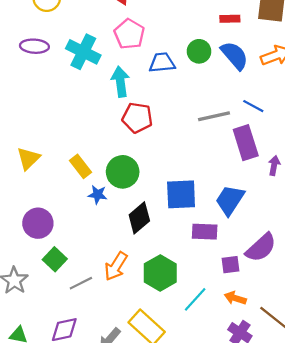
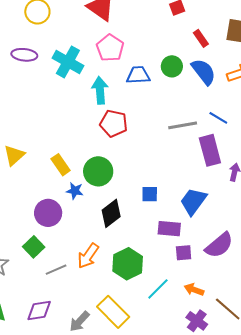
red rectangle: (230, 19) -> (201, 38), turned 54
blue square: (181, 194) -> (150, 194), size x0.6
purple circle: (38, 223) -> (48, 213), moved
purple square: (231, 265) -> (184, 253), moved

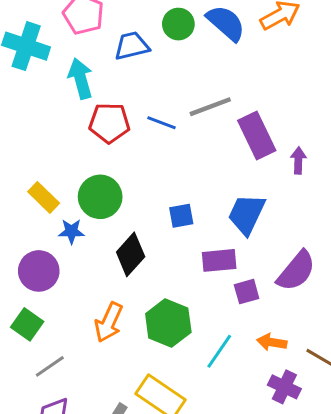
blue line: (218, 118) -> (162, 123), moved
gray line: (56, 270) -> (50, 366), moved

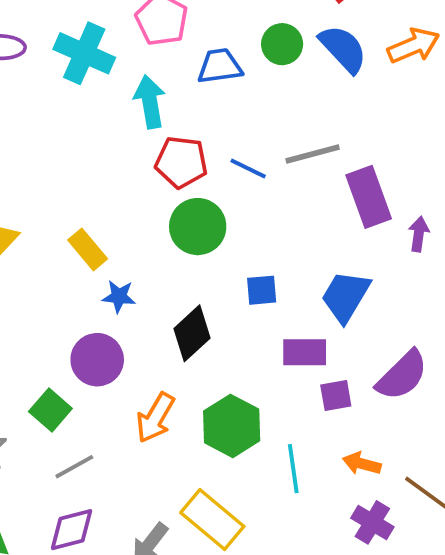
green circle: (100, 197) -> (198, 227), moved
purple circle: (39, 271) -> (97, 360), moved
cyan line: (219, 351) -> (293, 469), turned -48

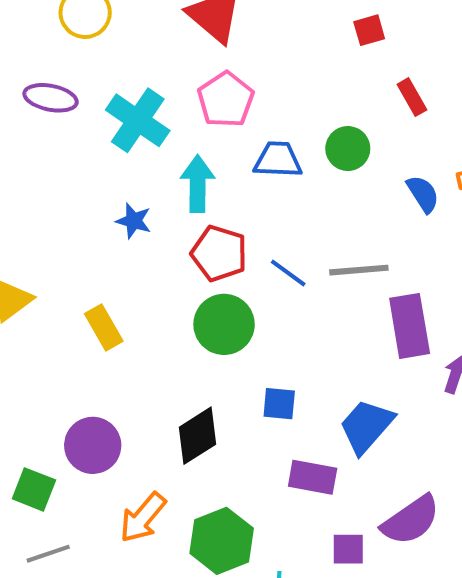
blue semicircle: (343, 49) -> (423, 194), moved, size x0.7
blue star: (119, 296) -> (134, 221), moved
purple square: (336, 396) -> (348, 549), moved
green square: (50, 410) -> (34, 489), turned -30

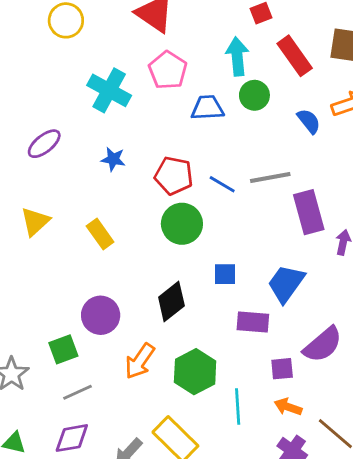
red rectangle: (412, 97) -> (295, 56), size x1.6
purple ellipse: (51, 98) -> (44, 144), moved, turned -44
cyan arrow: (198, 184) -> (237, 56), moved
green square: (34, 489) -> (63, 349), turned -36

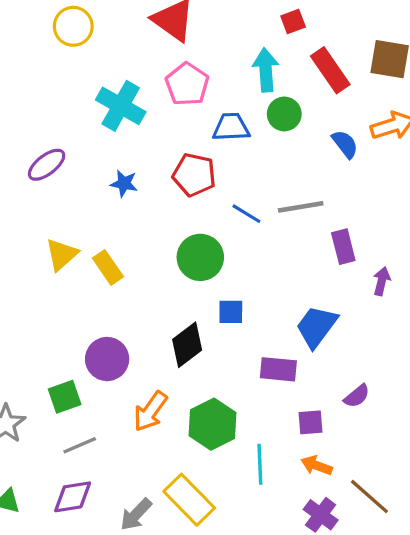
red pentagon: (174, 176) -> (194, 175), moved
purple rectangle: (309, 212) -> (343, 247), size x0.7
yellow triangle: (35, 222) -> (62, 254), moved
blue square: (225, 274) -> (231, 312), moved
purple semicircle: (323, 345) -> (357, 396), size x0.6

